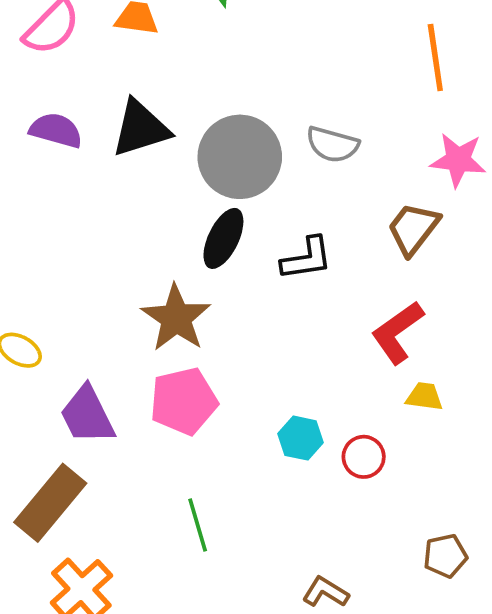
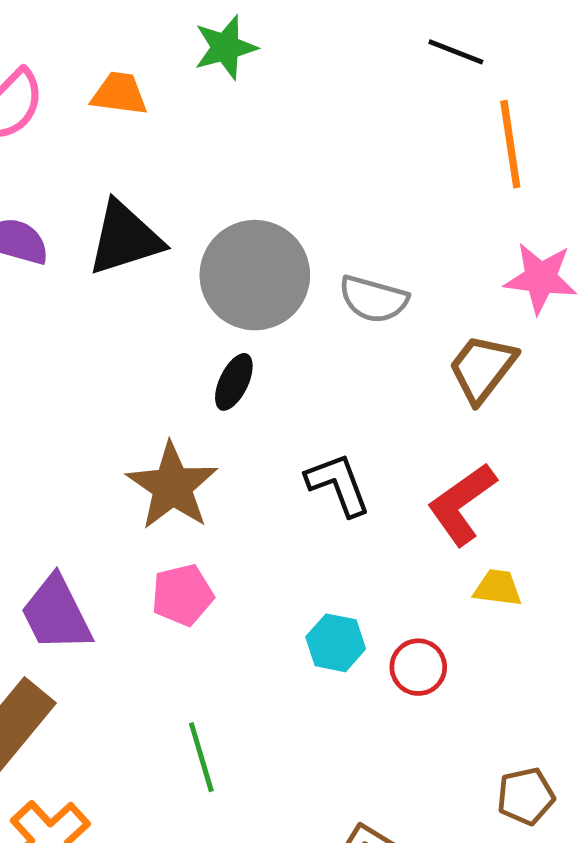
gray semicircle: (332, 144) -> (373, 299), moved
black ellipse: (223, 238) -> (234, 382), size x0.7
black L-shape: (307, 259) -> (338, 484), moved, turned -102
pink pentagon: (184, 401) -> (182, 595), size x0.7

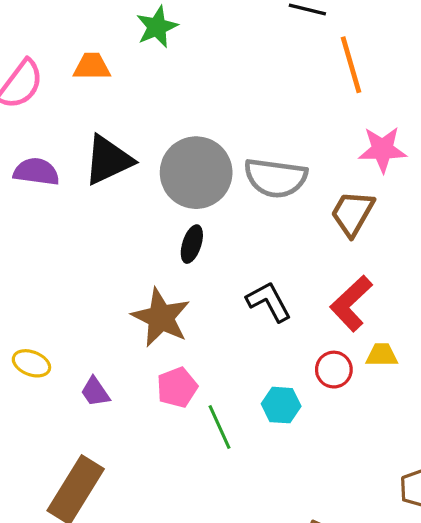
gray semicircle: (373, 299) -> (276, 178), size x1.4
purple trapezoid: (56, 614) -> (95, 392), moved, size x0.6
red circle: (418, 667) -> (334, 370), moved
green line: (201, 757) -> (220, 427), moved

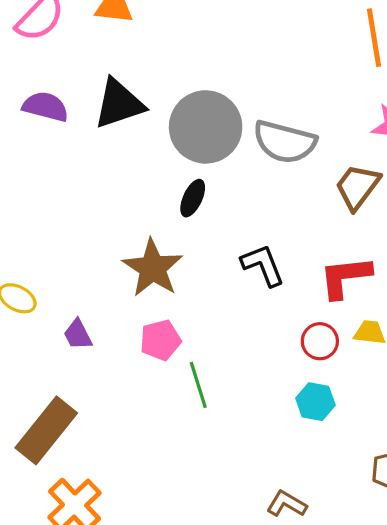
red L-shape: (351, 303) -> (345, 277), turned 30
cyan hexagon: (281, 405) -> (315, 402), moved

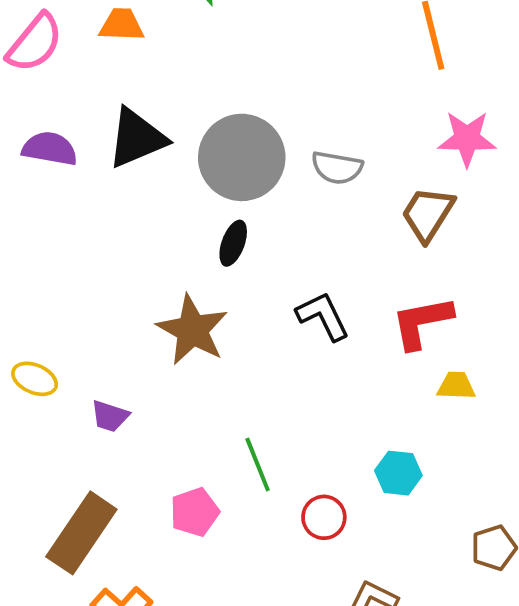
gray semicircle: (285, 142) -> (337, 168), size x0.7
purple trapezoid: (78, 335) -> (110, 416), turned -40
pink pentagon: (160, 340) -> (195, 512), moved
red circle: (320, 341) -> (324, 517), moved

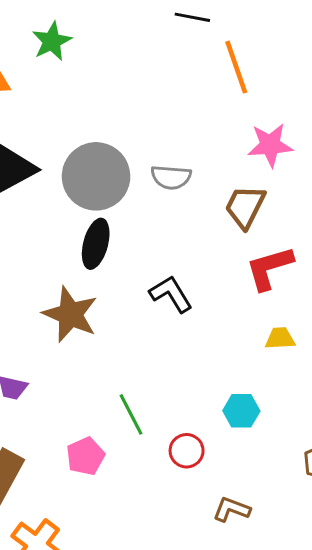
black ellipse: (233, 243) -> (96, 244), size x1.4
red L-shape: (422, 322) -> (269, 268), moved

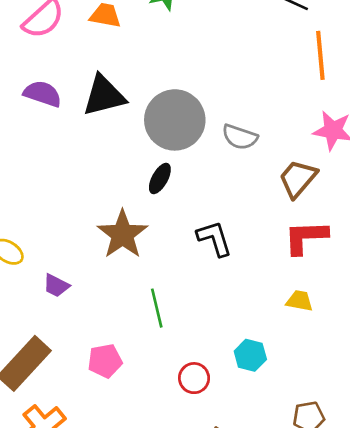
black ellipse: (96, 244) -> (160, 178), size x0.7
green line: (131, 414) -> (157, 308), moved

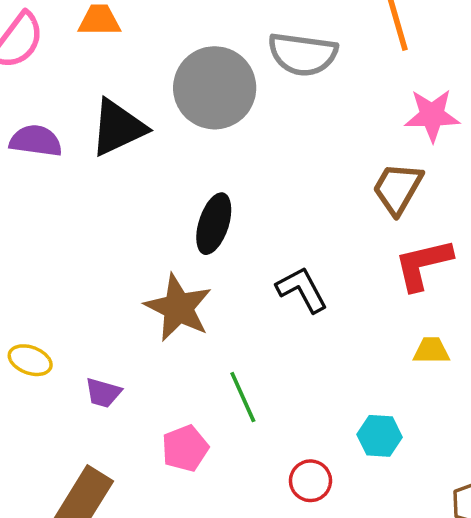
gray circle: (175, 120) -> (215, 88), moved
gray semicircle: (240, 137) -> (303, 54), moved, size x1.4
black ellipse: (160, 178) -> (214, 224), size x1.4
pink pentagon: (105, 361) -> (185, 448), moved

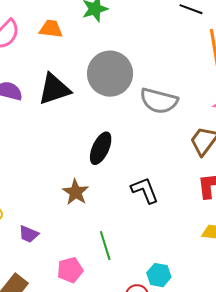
gray semicircle: (303, 54) -> (159, 101), moved
brown star: (178, 308) -> (76, 192), size x0.7
cyan hexagon: (380, 436) -> (159, 275), moved

